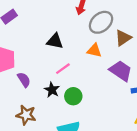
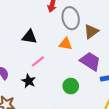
gray ellipse: (101, 22) -> (71, 18), turned -60
green circle: (73, 96) -> (71, 86), moved

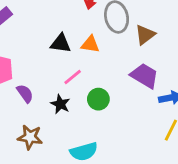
orange triangle: (66, 44) -> (90, 44), moved
green circle: (71, 86) -> (98, 99), moved

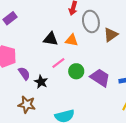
purple trapezoid: (144, 76) -> (100, 78), moved
green circle: (98, 99) -> (76, 71), moved
black star: (60, 104) -> (41, 82), moved

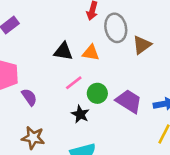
black star: (41, 82) -> (80, 114), moved

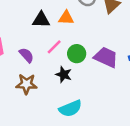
purple semicircle: (29, 97) -> (26, 55), moved
brown star: (33, 138) -> (26, 84), moved

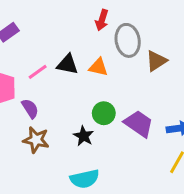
pink line: (54, 47) -> (38, 72), moved
purple semicircle: (26, 55) -> (30, 109), moved

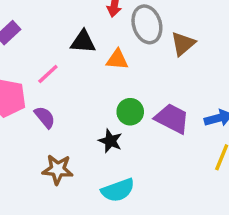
black triangle: (67, 64) -> (83, 42), moved
brown star: (36, 140) -> (58, 169), moved

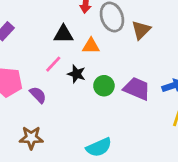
pink line: (48, 74) -> (53, 64), moved
black star: (110, 141) -> (76, 74), moved
brown star: (58, 169) -> (31, 138), moved

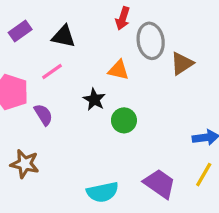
black triangle: (63, 34) -> (64, 36), moved
pink line: (53, 64) -> (52, 71), moved
purple trapezoid: (137, 89) -> (160, 184), moved

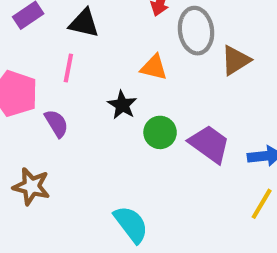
pink line: (52, 71) -> (68, 68), turned -45
purple trapezoid: (160, 184) -> (209, 144), moved
cyan semicircle: (103, 192) -> (131, 224), turned -116

